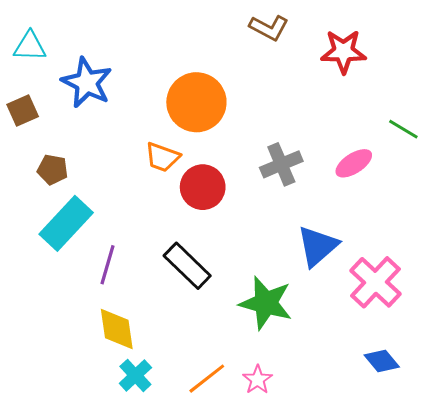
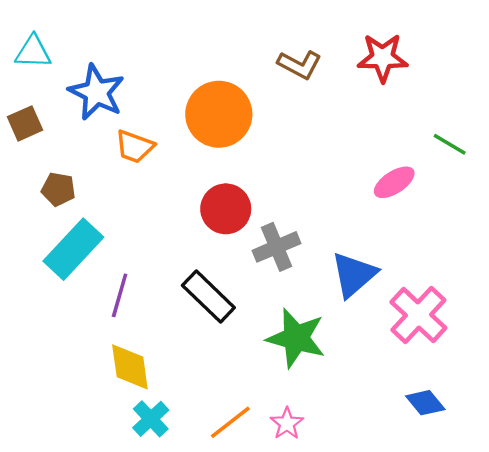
brown L-shape: (269, 28) -> (300, 65), moved
orange trapezoid: (162, 157) -> (135, 147), moved
gray cross: (281, 164) -> (277, 247), moved

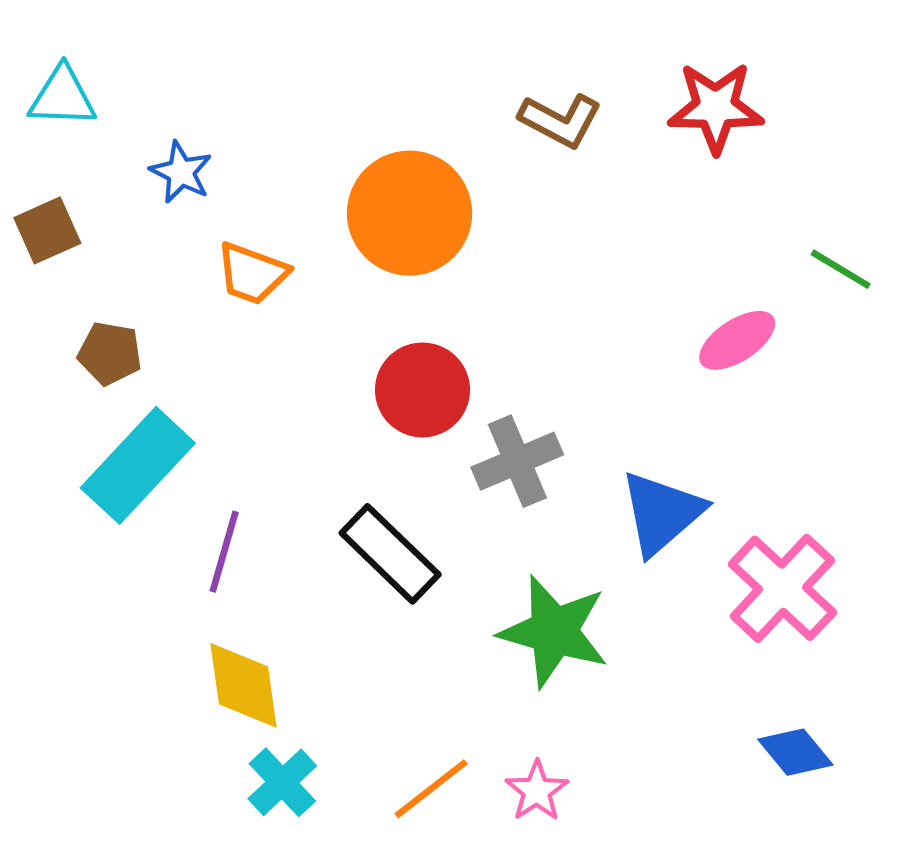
blue star: (97, 92) -> (181, 172), size x0.6

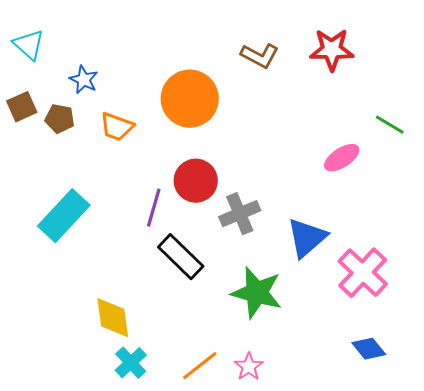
cyan triangle: (62, 97) -> (29, 45), turned 40
brown pentagon: (110, 353) -> (60, 119), moved
purple line: (224, 552) -> (154, 208), moved

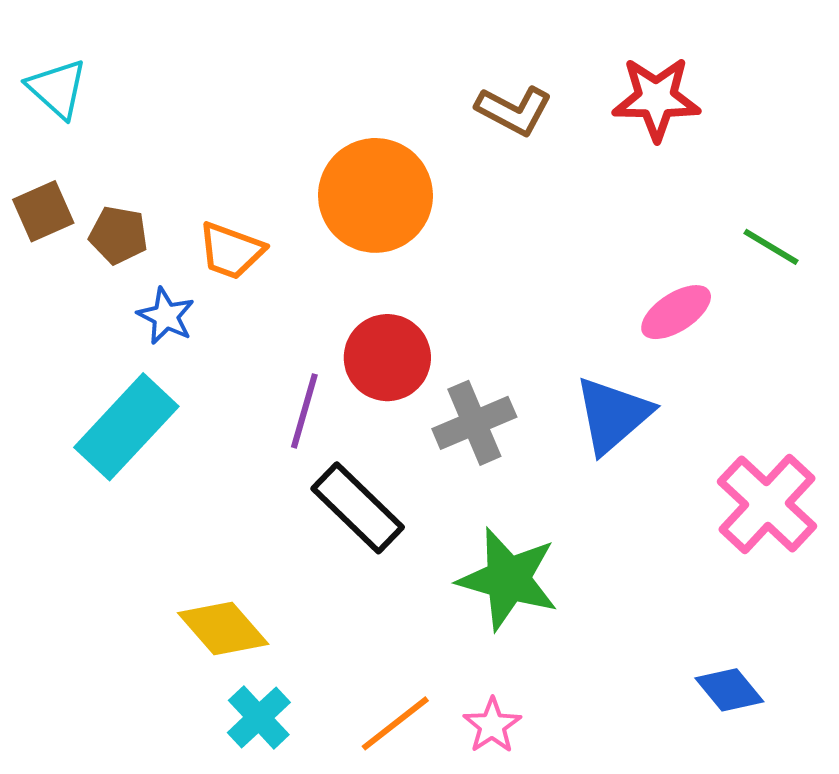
blue star: (84, 80) -> (166, 316), moved
blue triangle: (307, 238) -> (613, 415), moved
pink cross: (363, 273) -> (767, 504), moved
yellow diamond: (113, 318) -> (223, 629), turned -33

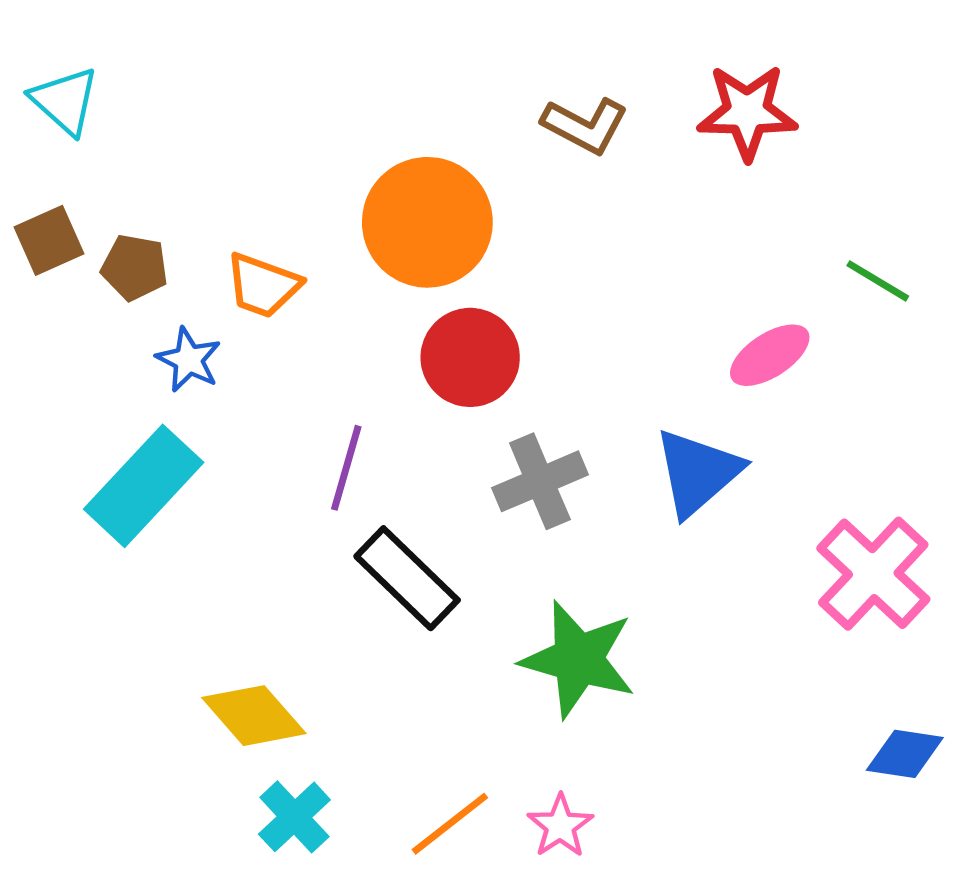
red circle: (387, 358) -> (470, 357), moved
blue diamond: (729, 690) -> (905, 754), moved, turned -42

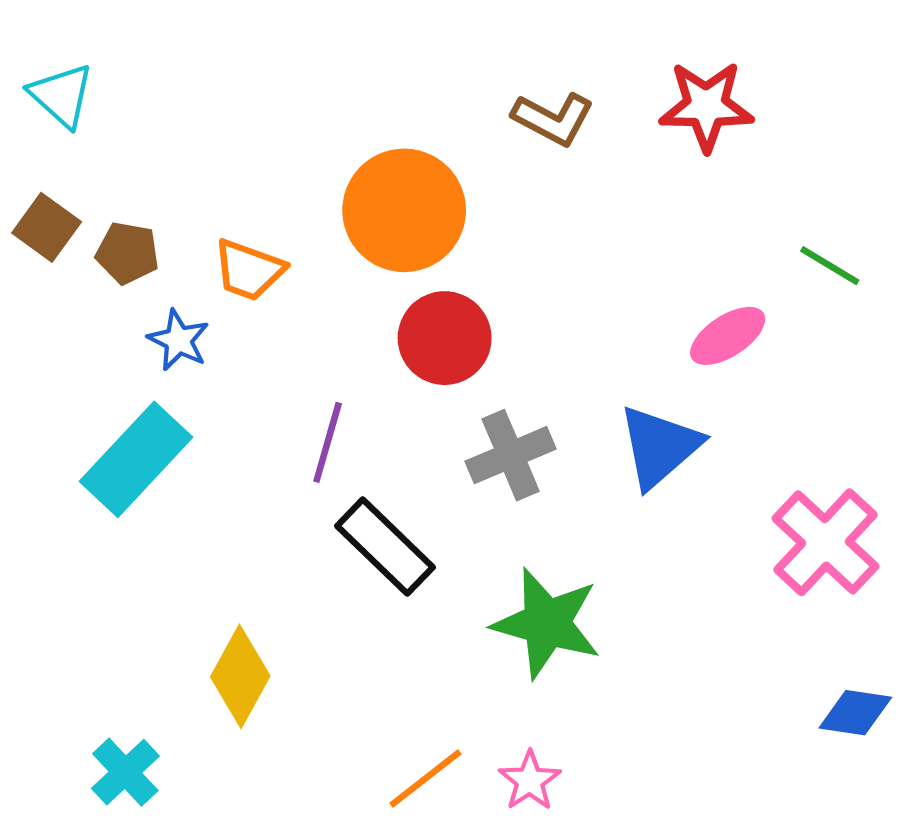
brown square: (49, 240) -> (47, 227), turned -30
yellow diamond: (254, 716) -> (240, 676), turned 70
cyan cross: (294, 817) -> (125, 772), moved

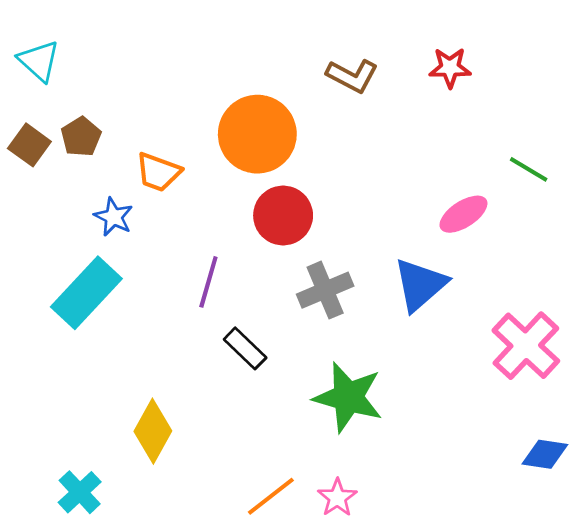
red star: (706, 106) -> (450, 68), size x0.7
brown pentagon: (127, 253) -> (81, 137), moved, turned 30
black rectangle: (385, 547) -> (245, 348), size x0.7

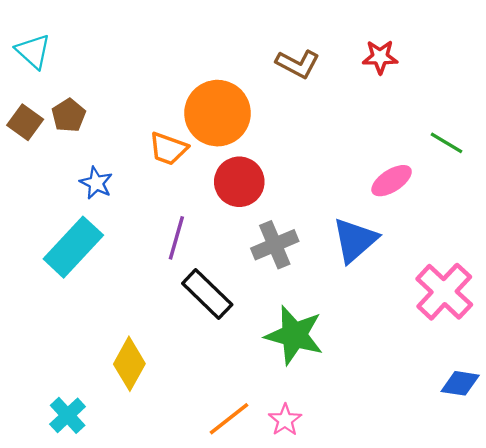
orange trapezoid: (158, 172) -> (168, 149), moved
black rectangle: (245, 348) -> (207, 294), size x1.4

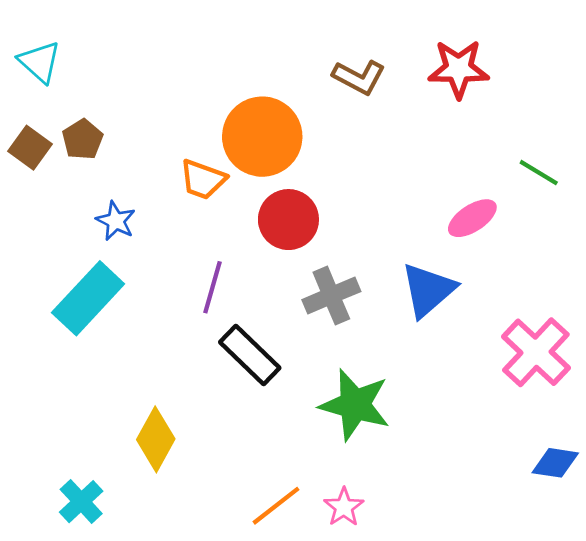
red star: (380, 57) -> (459, 69), size x1.4

